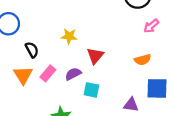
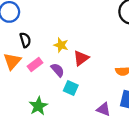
yellow star: (69, 36) -> (61, 45), moved
purple semicircle: (73, 74) -> (58, 70), turned 64

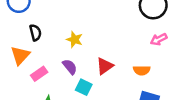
red triangle: (81, 58) -> (105, 66), moved
pink rectangle: (35, 64) -> (39, 74), moved

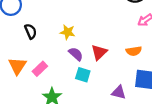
orange triangle: (20, 55) -> (17, 66), moved
purple semicircle: (70, 67) -> (76, 54), moved

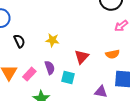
purple semicircle: (76, 54) -> (50, 68), moved, turned 32

